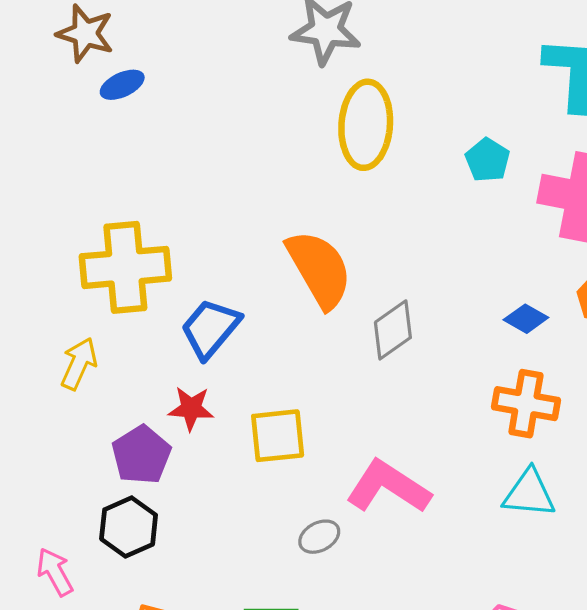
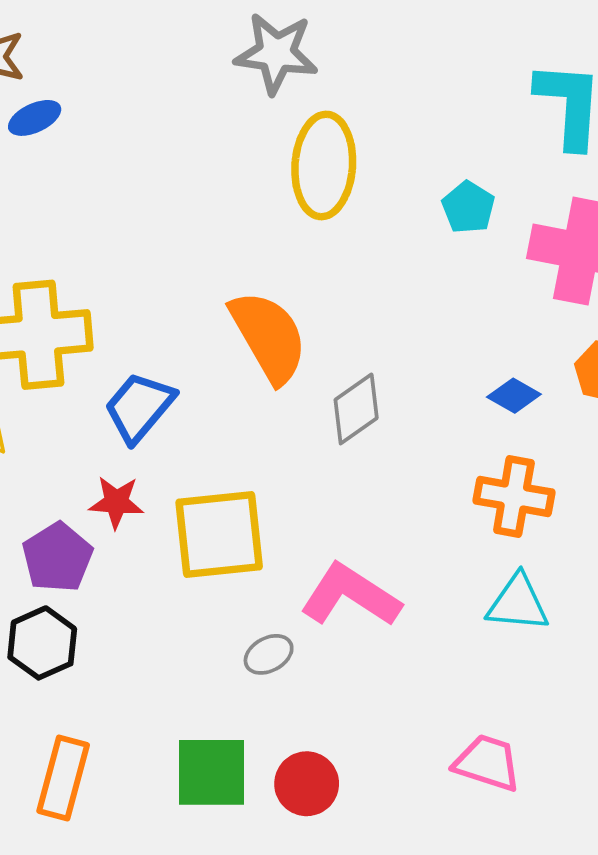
yellow square: (278, 436) -> (219, 535), size x1.4

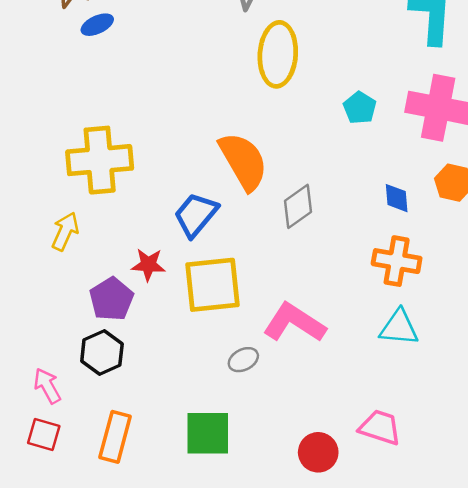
cyan pentagon: (468, 207) -> (360, 108), moved
blue diamond: (514, 396) -> (397, 198), turned 56
blue trapezoid: (139, 407) -> (196, 215), moved
red circle: (307, 784) -> (318, 452), moved

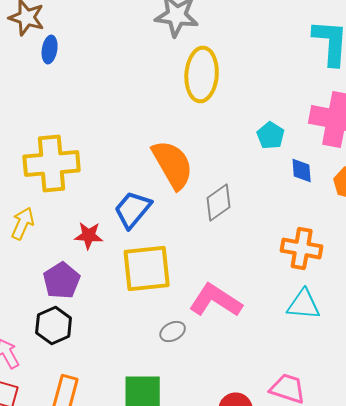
blue ellipse: (97, 25) -> (50, 50), turned -56
cyan pentagon: (360, 108) -> (271, 136), moved
blue diamond: (397, 198) -> (302, 170), moved
red star: (148, 265) -> (89, 236), moved

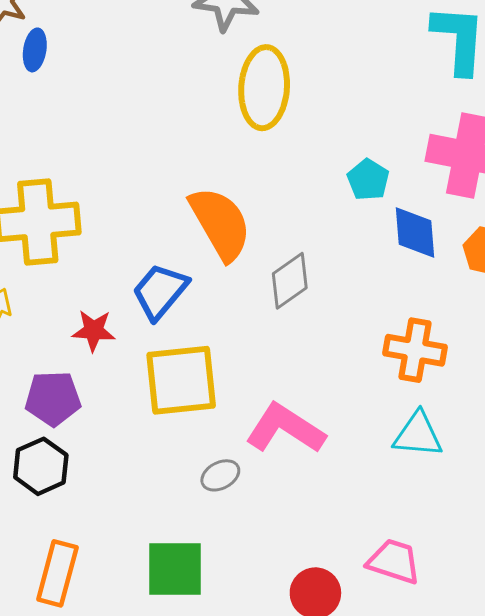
blue diamond: (302, 170) -> (415, 232), size x1.4
purple pentagon: (62, 280) -> (53, 398), turned 30

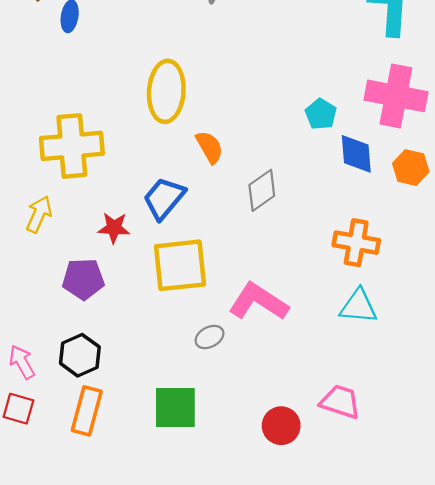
yellow ellipse: (264, 88) -> (166, 91), moved
orange semicircle: (220, 223) -> (209, 147), size x0.6
black hexagon: (41, 466) -> (80, 355), moved

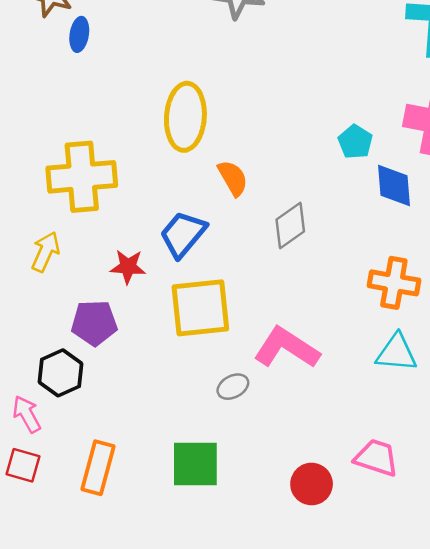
black hexagon: (80, 355) -> (61, 373), moved

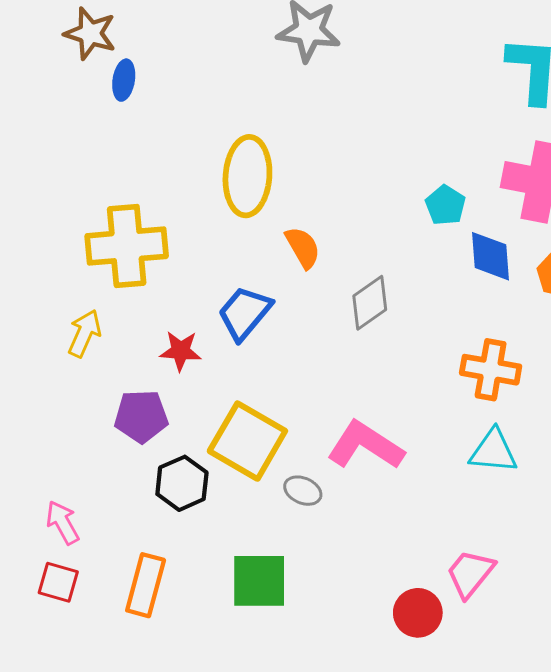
yellow square: (200, 308) -> (247, 441), moved, turned 36
black hexagon: (61, 373) -> (182, 483), moved
gray ellipse: (233, 387) -> (303, 491), turned 52
pink trapezoid: (376, 458) -> (470, 574), turned -69
red circle: (312, 484) -> (418, 613), moved

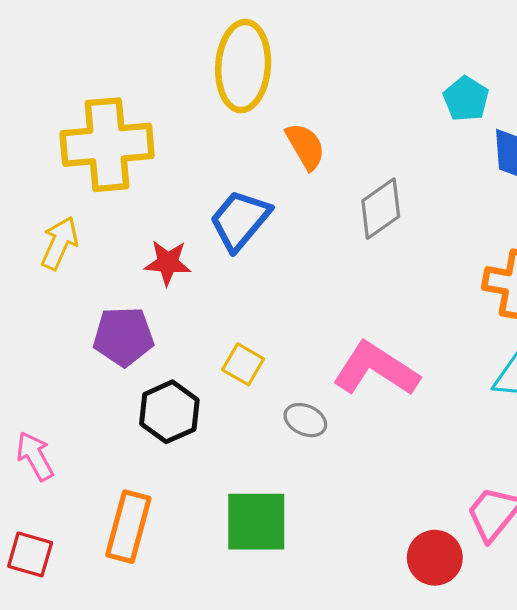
yellow square: (247, 441) -> (243, 364), size x0.5
red square: (58, 582) -> (30, 554), moved

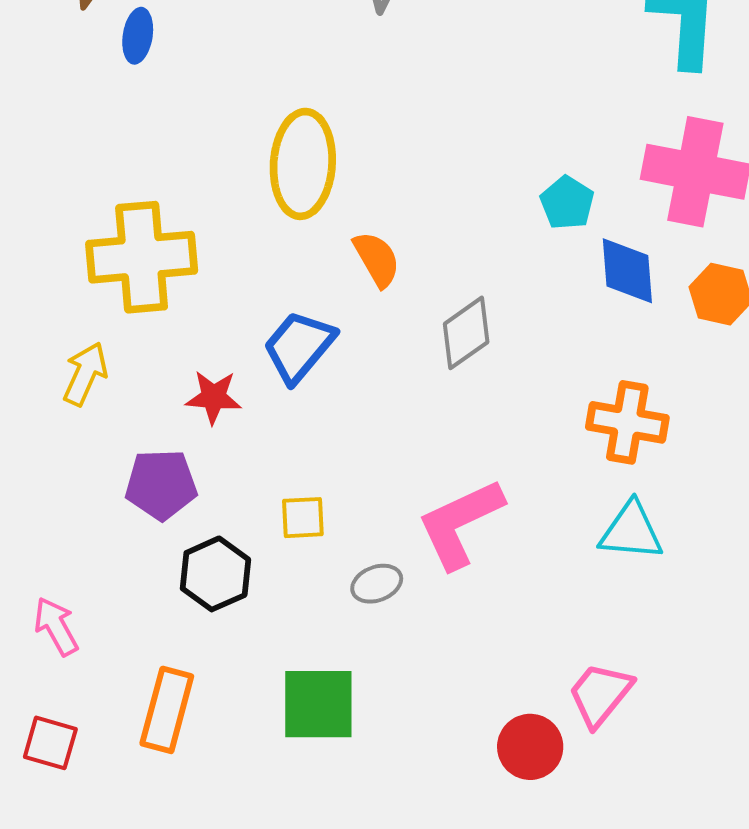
yellow square: (243, 364) -> (303, 518), turned -33
pink L-shape: (376, 369) -> (460, 523), turned -58
gray ellipse: (305, 420) -> (377, 584), turned -45

